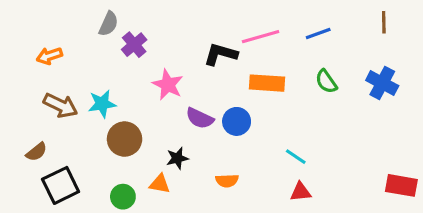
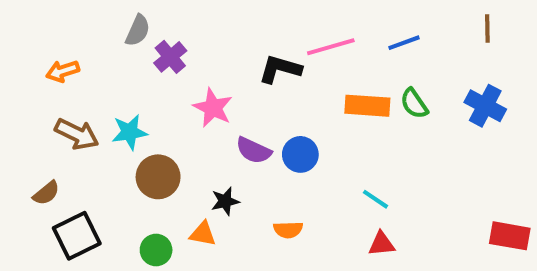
orange rectangle: (267, 83) -> (367, 106), moved

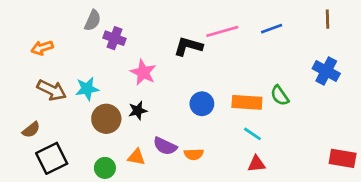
purple cross: (170, 57) -> (114, 38), turned -30
green semicircle: (414, 104) -> (280, 96), moved
orange rectangle: (367, 106) -> (247, 102), moved
purple semicircle: (254, 150) -> (165, 146), moved
black star: (225, 201) -> (138, 111), moved

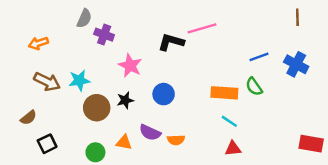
blue line: (272, 29) -> (259, 57), moved
blue circle: (202, 104) -> (164, 94), moved
black square: (52, 158) -> (47, 144), size x0.7

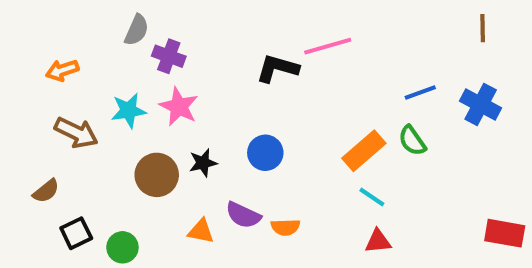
pink star: (130, 66) -> (179, 107), moved
cyan star: (79, 80) -> (129, 111), moved
orange rectangle: (224, 93) -> (364, 151), turned -45
green circle: (95, 152) -> (122, 247), moved

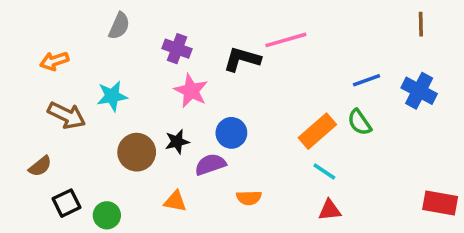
purple cross: (169, 56) -> (177, 49), moved
pink star: (179, 107) -> (191, 91), moved
purple semicircle: (243, 215) -> (210, 164), moved, turned 136

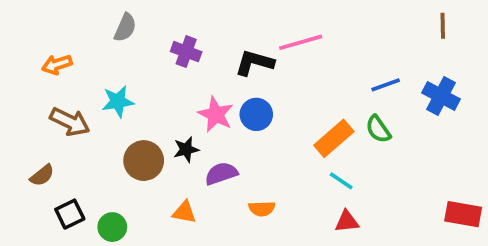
pink star: (191, 91) -> (216, 114), moved
blue circle: (231, 133) -> (256, 114), moved

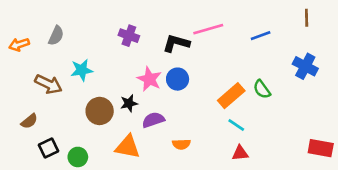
gray semicircle: (125, 28) -> (56, 36), moved
orange arrow: (57, 65) -> (19, 45), moved
blue line: (386, 85) -> (261, 36), moved
orange triangle: (184, 212) -> (128, 147), size x1.5

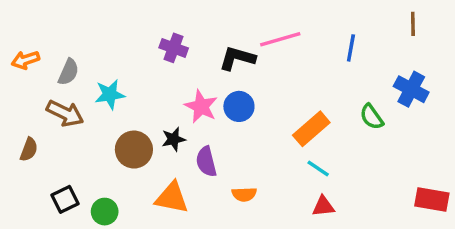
gray semicircle: (56, 36) -> (68, 72), moved
blue line: (261, 36) -> (351, 48), turned -60
green semicircle: (262, 89) -> (372, 117), moved
purple semicircle: (153, 120) -> (206, 162), turned -85
brown semicircle: (29, 121) -> (29, 150), moved, turned -30

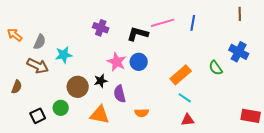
blue line: (351, 48) -> (193, 23), moved
orange arrow: (25, 60) -> (15, 35), turned 56
green circle: (105, 212) -> (61, 108), moved

